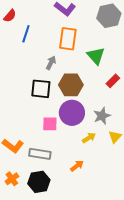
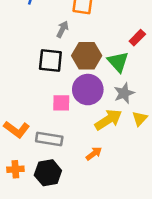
green triangle: (96, 56) -> (118, 62), moved
red rectangle: (113, 81) -> (137, 38), moved
yellow arrow: (89, 138) -> (108, 120), size x1.6
orange cross: (12, 179) -> (15, 169), turned 32

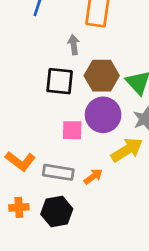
gray arrow: (62, 29) -> (74, 45), turned -35
orange arrow: (94, 154) -> (93, 176), moved

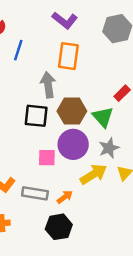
gray arrow: (74, 45) -> (48, 85), size x1.5
black hexagon: (57, 212) -> (59, 227), moved

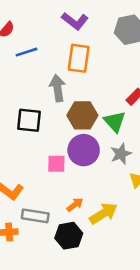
blue line: (18, 50) -> (27, 52), turned 54
black square: (36, 116) -> (29, 120), moved
yellow arrow: (93, 174) -> (103, 213), moved
gray rectangle: (35, 193) -> (35, 216), moved

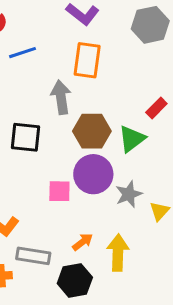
green triangle: (115, 122) -> (132, 139), turned 35
gray star: (121, 154) -> (129, 194), moved
yellow arrow: (103, 213) -> (118, 253), turned -56

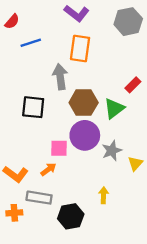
orange arrow: (83, 242) -> (48, 169), moved
yellow arrow: (118, 253) -> (104, 195), size x0.6

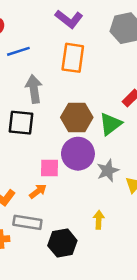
gray arrow: (60, 77) -> (34, 89), moved

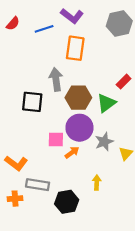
blue line: (18, 51) -> (44, 29), moved
gray arrow: (34, 89) -> (56, 79), moved
orange arrow: (38, 191) -> (72, 152), moved

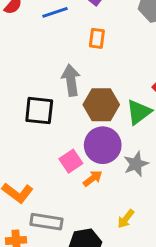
orange rectangle: (75, 48) -> (97, 38), size x0.6
pink square: (56, 140) -> (71, 161), turned -35
yellow arrow: (97, 182) -> (126, 219), turned -144

